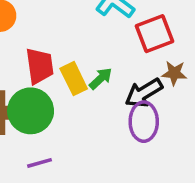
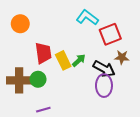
black arrow: (144, 93) -> (104, 69), turned -120
green circle: (31, 111) -> (38, 79), size x0.6

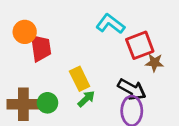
red trapezoid: (43, 53) -> (41, 48), moved
brown star: (122, 57) -> (155, 63), moved
green arrow: (79, 60) -> (86, 99), moved

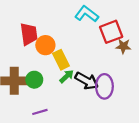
orange circle: (25, 32) -> (45, 45), moved
black arrow: (132, 89) -> (87, 81), moved

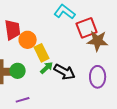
brown star: (123, 46) -> (98, 41), size x1.5
purple ellipse: (104, 86) -> (98, 77), moved

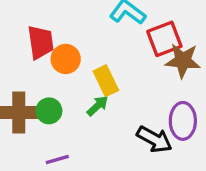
yellow rectangle: (42, 53) -> (106, 81), moved
black arrow: (65, 72) -> (154, 139), moved

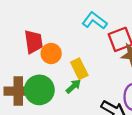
green circle: (49, 111) -> (39, 90), size x1.6

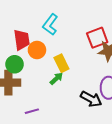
cyan L-shape: (95, 21) -> (50, 24), moved, turned -90
green circle: (39, 90) -> (15, 64), moved, size x0.7

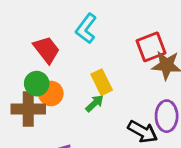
red trapezoid: (22, 40) -> (47, 50), turned -30
orange circle: (37, 50) -> (51, 93), moved

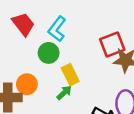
red trapezoid: (47, 50) -> (23, 24), moved
green circle: (37, 84) -> (49, 53), moved

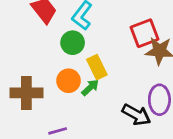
orange circle: (27, 84) -> (68, 81), moved

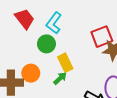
orange circle: (68, 81) -> (31, 73), moved

